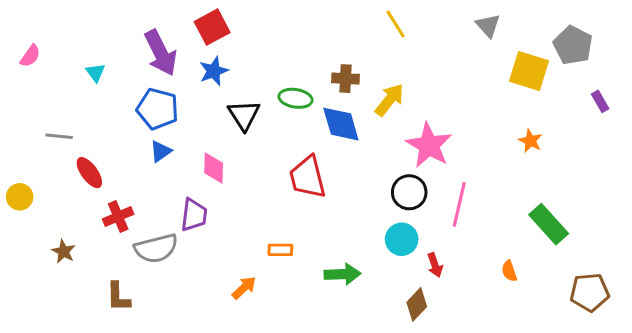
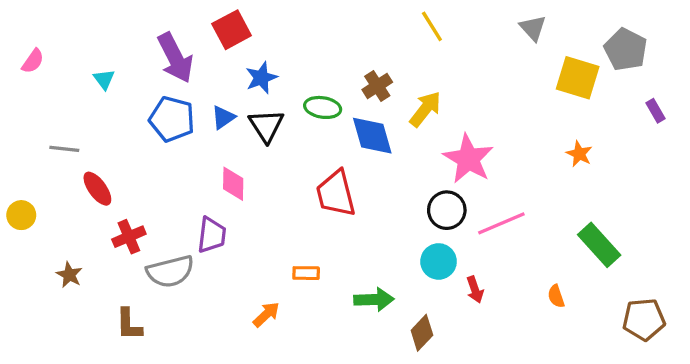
blue star: (214, 71) -> (261, 78), moved
brown cross: (346, 79) -> (377, 86), turned -36
blue triangle: (161, 151) -> (223, 117), moved
pink line: (459, 204) -> (501, 223), turned 54
brown diamond: (417, 304) -> (422, 333), moved

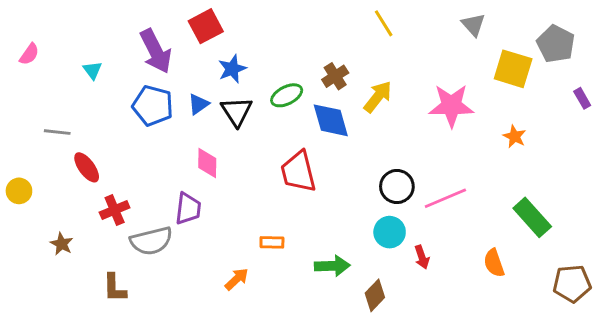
green ellipse: (323, 107) -> (287, 95), turned -36
pink star: (468, 159) -> (451, 106), moved, turned -30
orange semicircle: (556, 296) -> (494, 263), size x1.4

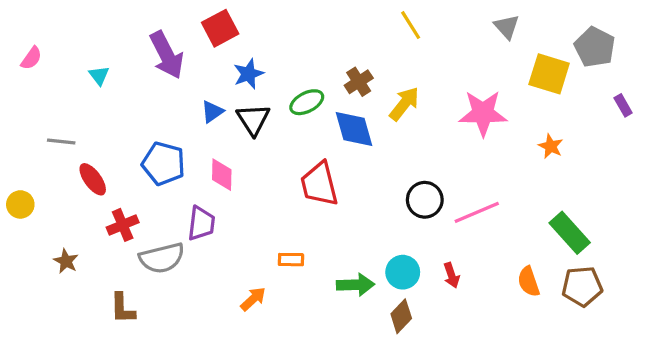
blue pentagon: (153, 106) -> (164, 164), moved
cyan circle: (390, 232) -> (403, 272), moved
brown pentagon: (572, 284) -> (582, 286), moved

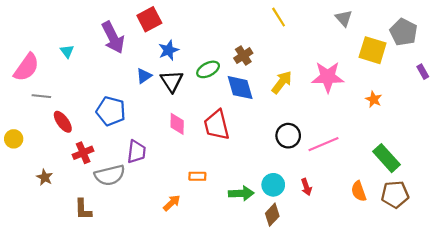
pink semicircle: (31, 58) -> (26, 67), moved, size x1.8
yellow arrow: (404, 104) -> (282, 82), moved
pink diamond: (222, 175) -> (177, 124), moved

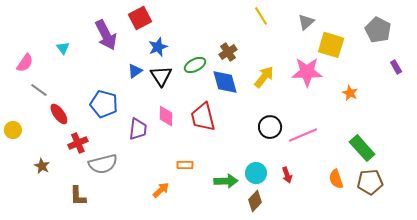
gray triangle: (344, 18) -> (306, 22), moved, turned 30
yellow square: (373, 50) -> (331, 45), moved
pink semicircle: (26, 67) -> (25, 63), size x0.7
gray line: (41, 96) -> (39, 90), turned 30
purple trapezoid: (136, 152) -> (138, 129), moved

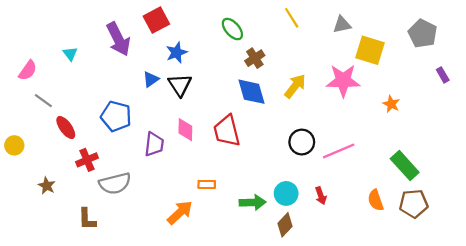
gray triangle: (306, 22) -> (342, 25), turned 30
green ellipse: (195, 65) -> (232, 29), moved, turned 75
orange arrow: (161, 190) -> (180, 212), size x1.4

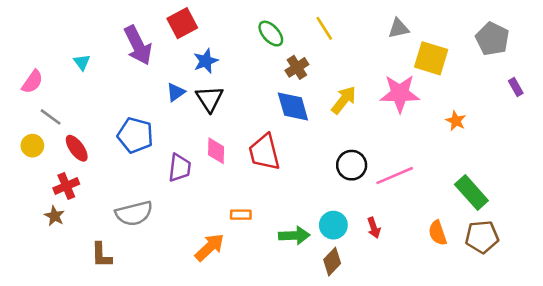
yellow line: (292, 18) -> (324, 28), moved
yellow circle: (14, 145) -> (32, 146), moved
red cross: (87, 160) -> (66, 186), moved

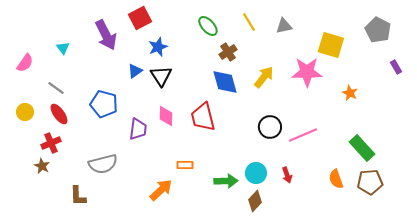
gray triangle: (399, 28) -> (284, 26), moved
gray line: (51, 117) -> (56, 88), moved

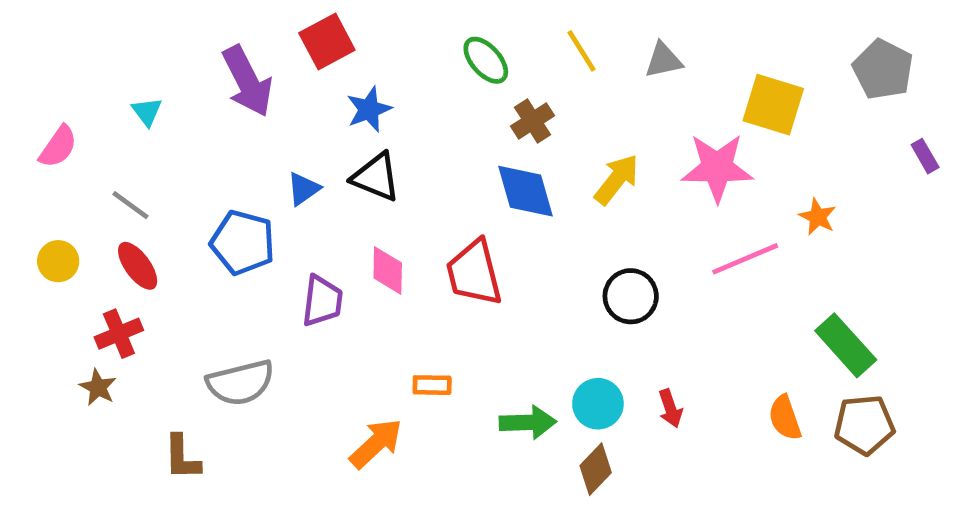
blue triangle: (135, 71) -> (304, 189), moved
black triangle: (161, 76) -> (376, 177), turned -35
pink line: (303, 135) -> (745, 259), moved

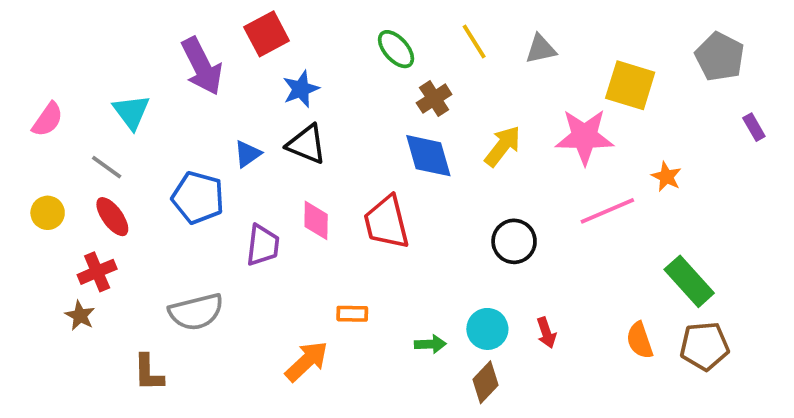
cyan triangle: (147, 112) -> (131, 112), moved, size x1.5
green arrow: (528, 422) -> (430, 344), size x0.7

